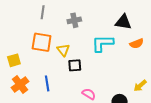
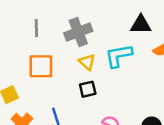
gray cross: (74, 20) -> (78, 32), size x1.5
yellow triangle: (63, 50) -> (87, 62), moved

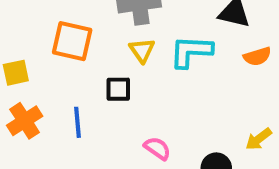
black square: (88, 89) -> (118, 89), moved

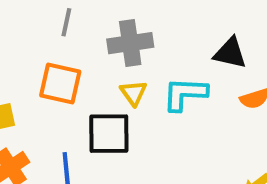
black square: (118, 89) -> (109, 134), size x1.6

